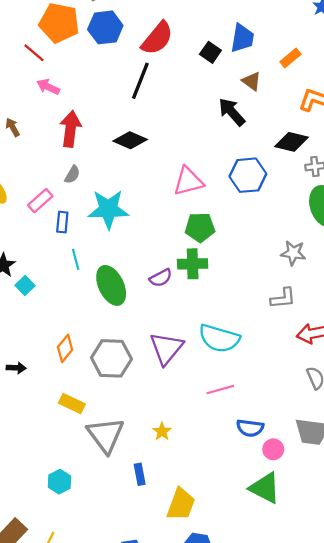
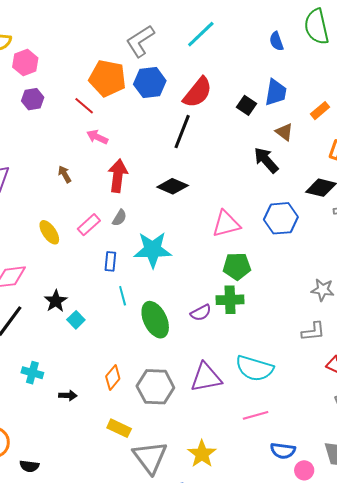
pink rectangle: (40, 201) -> (89, 225), moved
purple triangle: (166, 348) -> (206, 377), turned 40
yellow star: (162, 431) -> (202, 454), size x1.6

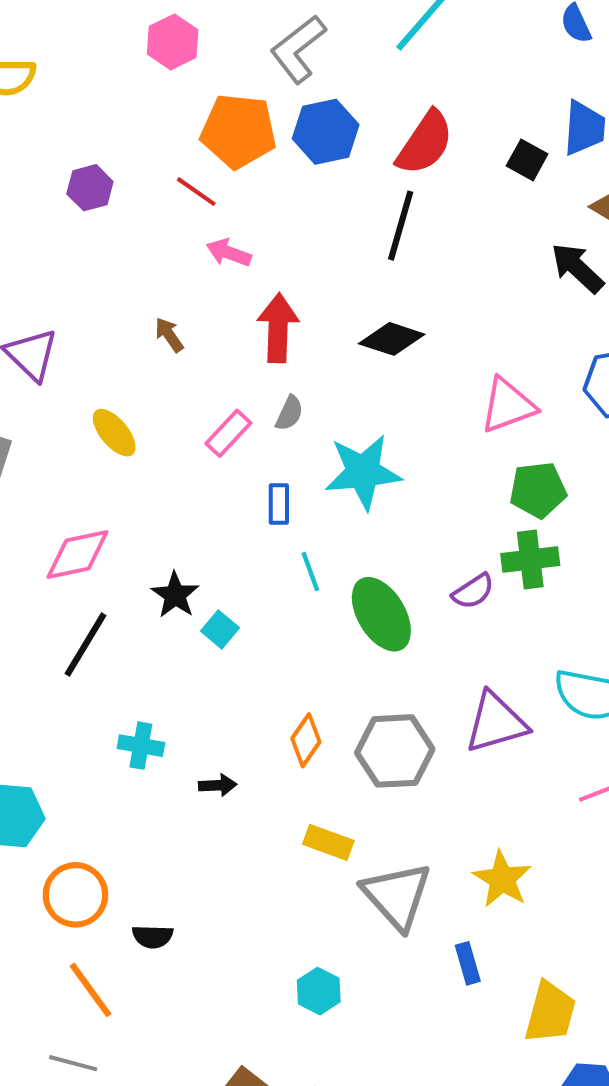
pink hexagon: (25, 62) -> (173, 42), moved
yellow ellipse: (49, 232) -> (114, 433), moved

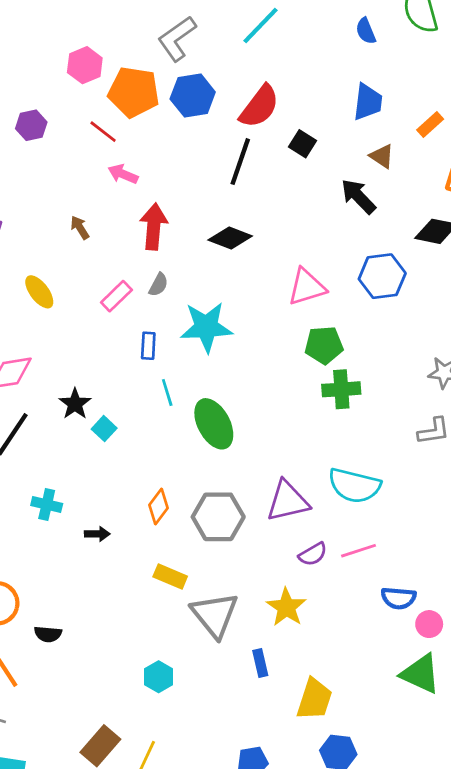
pink hexagon: (173, 42) -> (85, 65), moved
black square: (527, 160) -> (302, 144), moved
green cross: (530, 560) -> (341, 389), moved
purple semicircle: (473, 591) -> (313, 554), moved

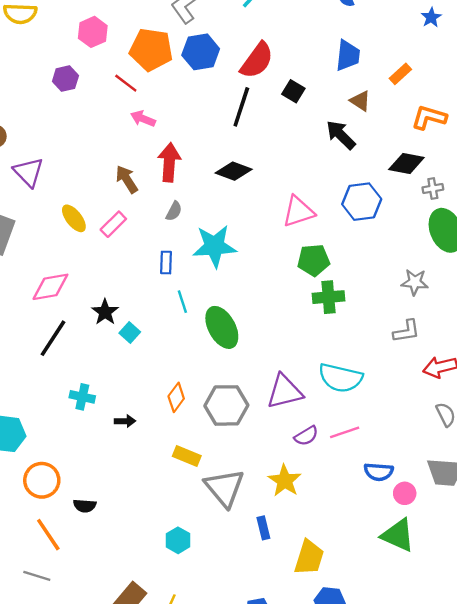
pink hexagon: (85, 65) -> (93, 32), moved
brown arrow: (80, 228) -> (127, 179), moved, size x1.4
pink rectangle: (116, 296) -> (113, 224), moved

